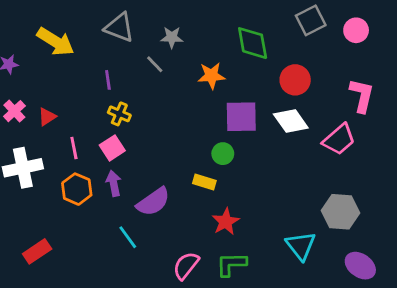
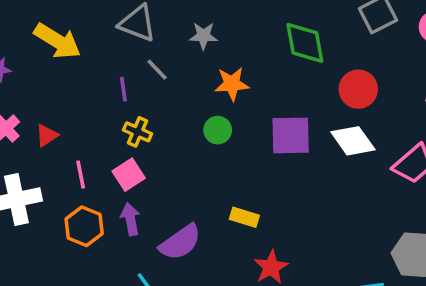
gray line: (155, 64) -> (157, 70), moved
orange star: (211, 76) -> (232, 84), moved
green circle: (223, 154) -> (218, 130), moved

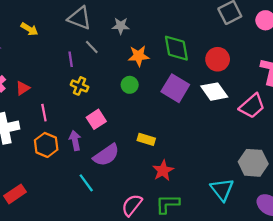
yellow arrow: (57, 41) -> (29, 29), size x0.6
green diamond: (305, 43) -> (176, 48), moved
purple square: (291, 135) -> (175, 88), turned 32
pink square: (129, 175) -> (96, 119), moved

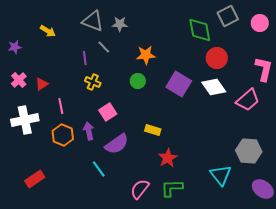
gray star: (121, 26) -> (120, 24), moved
green diamond: (176, 48) -> (200, 30), moved

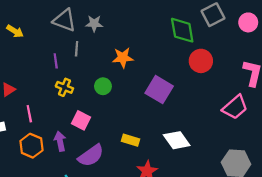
gray line: (104, 47) -> (77, 49), turned 48
green circle: (138, 81) -> (103, 86), moved
white diamond: (214, 87) -> (177, 140), moved
pink square: (108, 112) -> (81, 120), turned -30

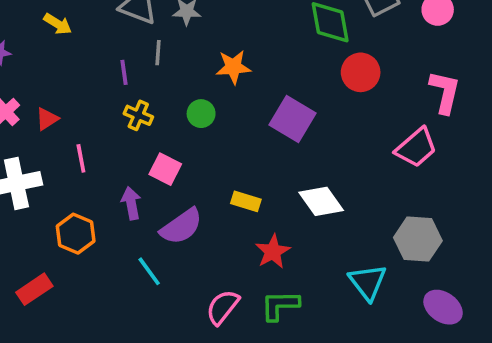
orange hexagon: (31, 146) -> (76, 234), moved

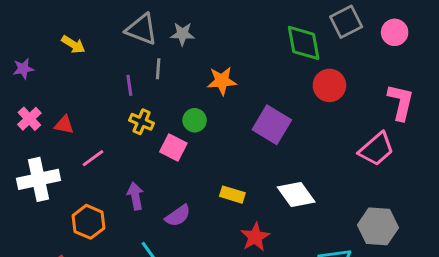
red triangle: (47, 119) -> (64, 125), turned 45
pink line: (81, 158) -> (93, 158), turned 65
pink square: (165, 169) -> (173, 148), moved
purple semicircle: (181, 226) -> (178, 216), size x0.7

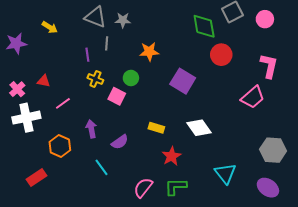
purple star: (23, 69) -> (16, 43), size x1.5
pink cross: (29, 119) -> (17, 89), moved
gray hexagon: (378, 226) -> (273, 150), moved

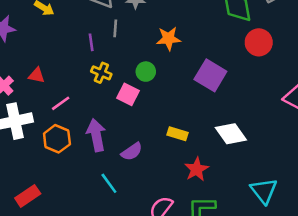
purple arrow: (91, 129) -> (96, 135), size x1.4
orange hexagon: (60, 146) -> (57, 139), moved

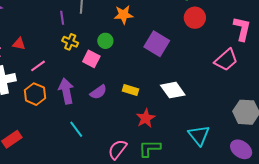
purple semicircle: (132, 152) -> (98, 92), moved

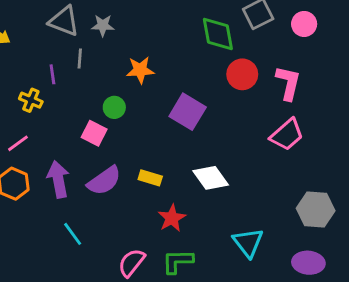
pink L-shape: (242, 29) -> (288, 83), moved
yellow cross: (70, 42) -> (31, 100), moved
purple semicircle: (98, 92) -> (104, 181), size x1.4
purple ellipse: (241, 149) -> (308, 263), turned -30

